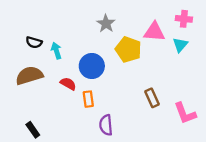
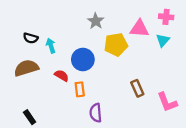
yellow pentagon: (128, 49) -> (116, 45), turned -30

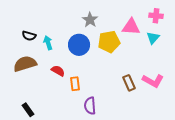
blue circle: (83, 59) -> (79, 45), moved
pink L-shape: (167, 102) -> (153, 81), moved, turned -40

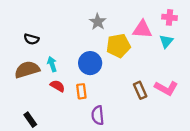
cyan arrow: (48, 43) -> (52, 64), moved
blue circle: (79, 45) -> (90, 63), moved
red semicircle: (58, 71) -> (57, 86), moved

